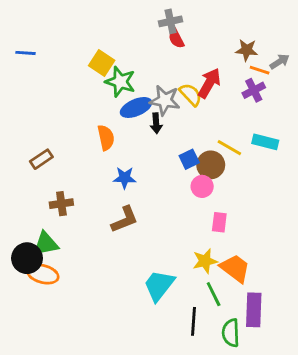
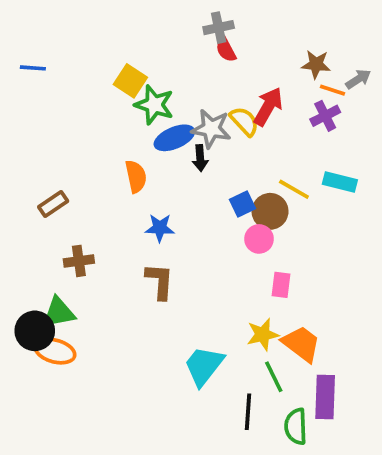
brown L-shape: (125, 219) -> (160, 281), turned -64

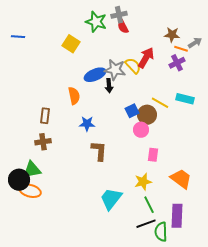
green star: (154, 105) -> (96, 22), moved
brown rectangle: (53, 204) -> (45, 116), moved, turned -49
brown L-shape: (160, 281) -> (99, 151), moved
orange trapezoid: (301, 344) -> (181, 179), moved
black line: (248, 412) -> (146, 224), moved, turned 66

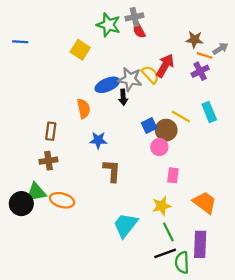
cyan rectangle: (185, 99) -> (209, 112), turned 54
orange ellipse: (30, 191) -> (62, 200), moved

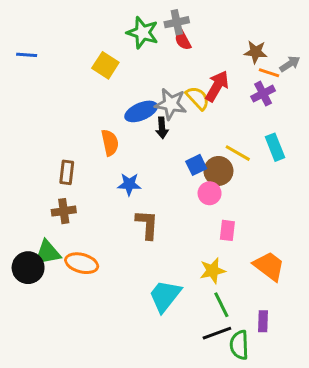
purple rectangle: (200, 244) -> (263, 321), size x0.6

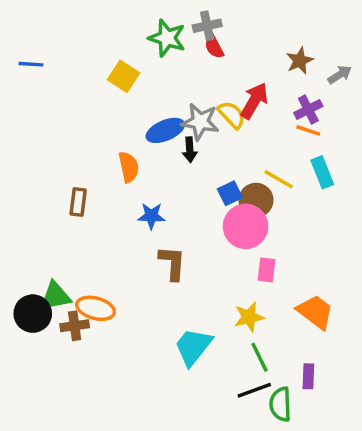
brown star: (256, 52) -> (300, 61), turned -30
orange line: (269, 73) -> (308, 130), moved
pink circle: (210, 193) -> (246, 226), size x1.6
brown cross: (64, 211) -> (75, 326), moved

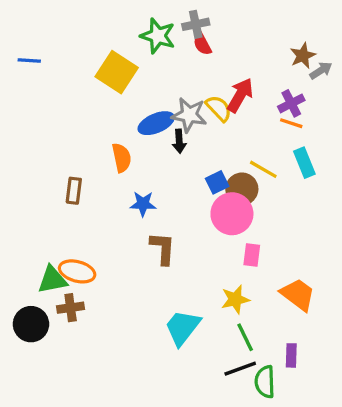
brown star: (300, 61) -> (303, 56), moved
yellow square: (123, 76) -> (117, 72), size x1.4
orange ellipse: (96, 308) -> (77, 271), moved
black circle: (33, 314) -> (31, 324), moved

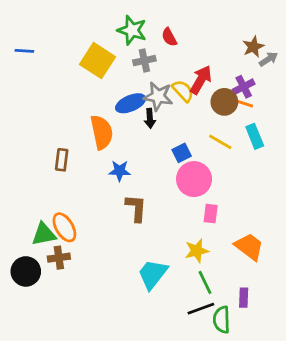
gray cross: (196, 24) -> (144, 61), moved
orange semicircle: (122, 158) -> (102, 132), size x1.4
brown circle: (242, 189) -> (224, 102), moved
orange ellipse: (77, 271) -> (64, 227), turned 44

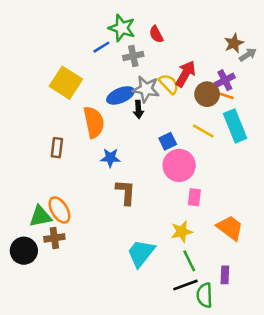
blue line: (24, 51) -> (101, 47), moved, turned -36
yellow square: (98, 61) -> (66, 83), moved
cyan rectangle: (255, 136) -> (235, 126), size x1.4

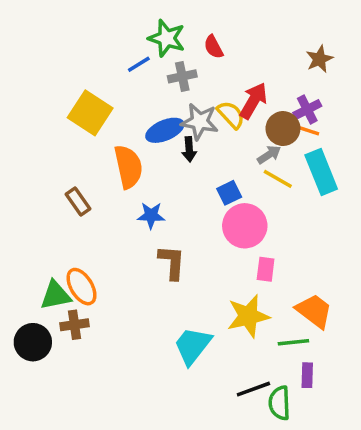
gray arrow: (248, 55) -> (269, 155), moved
brown rectangle: (57, 148) -> (78, 201), turned -42
yellow star: (182, 232) -> (248, 316), size x1.4
green line: (189, 261) -> (293, 342), moved, turned -70

